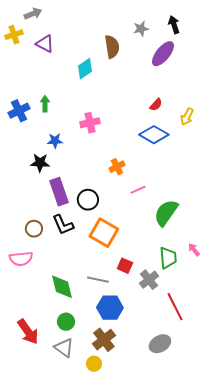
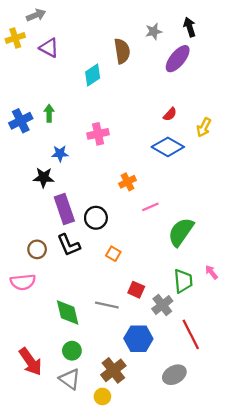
orange square: (104, 233) -> (113, 254), size x0.5
blue hexagon: (110, 308) -> (138, 339), moved

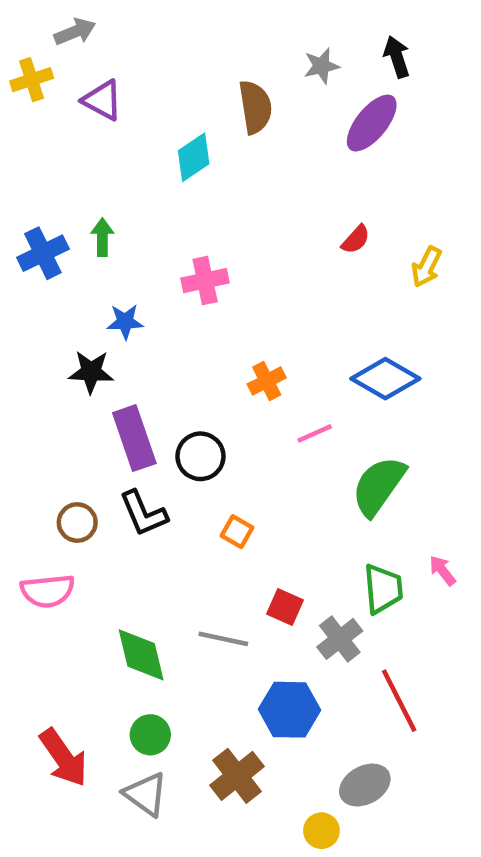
blue diamond: (168, 147) -> (385, 379), moved
yellow circle: (102, 396) -> (321, 831), moved

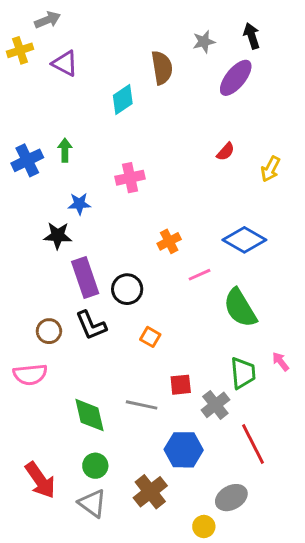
green semicircle: (379, 486) -> (240, 308), turned -66
red square: (285, 607) -> (181, 385), turned -30

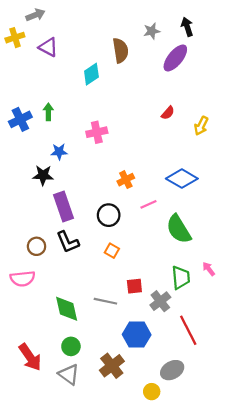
black circle: (127, 289) -> (109, 215), moved

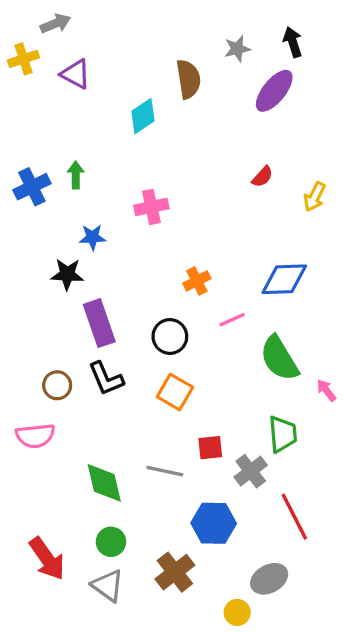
blue diamond: (182, 179) -> (284, 279), turned -32
orange square: (112, 251) -> (175, 392), size x1.5
pink arrow: (209, 269) -> (326, 390), moved

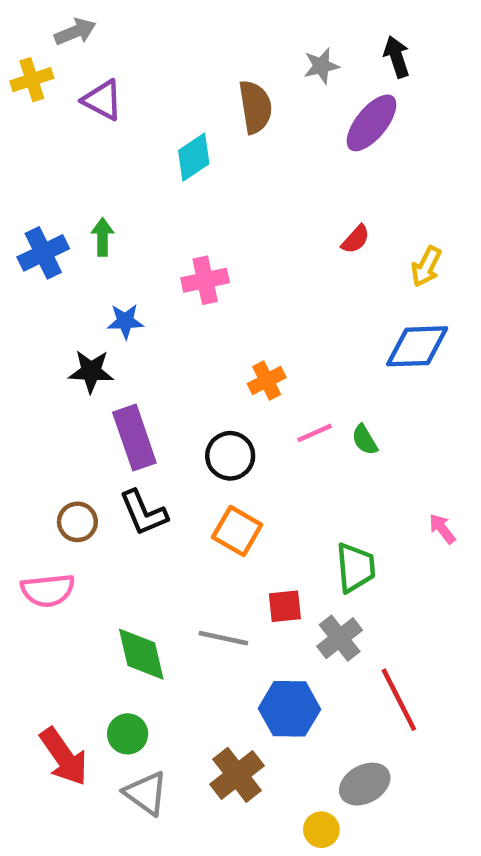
blue diamond: (284, 279) -> (417, 346), moved
green semicircle: (279, 358) -> (365, 440), moved, size x0.5
green trapezoid: (283, 434) -> (356, 567), moved
green circle: (111, 542) -> (128, 734), moved

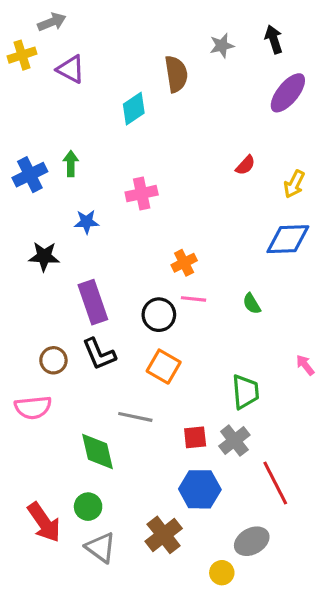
purple ellipse: (372, 123) -> (288, 93), moved
black star: (91, 371) -> (44, 256), moved
pink line: (315, 433) -> (193, 299), moved, turned 30
red square: (285, 606) -> (195, 437), moved
gray line: (223, 638) -> (135, 417), moved

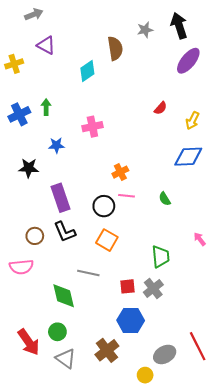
black arrow: (274, 39) -> (179, 26), size x1.4
yellow cross: (22, 55) -> (14, 64), moved
red line: (275, 483) -> (198, 346), moved

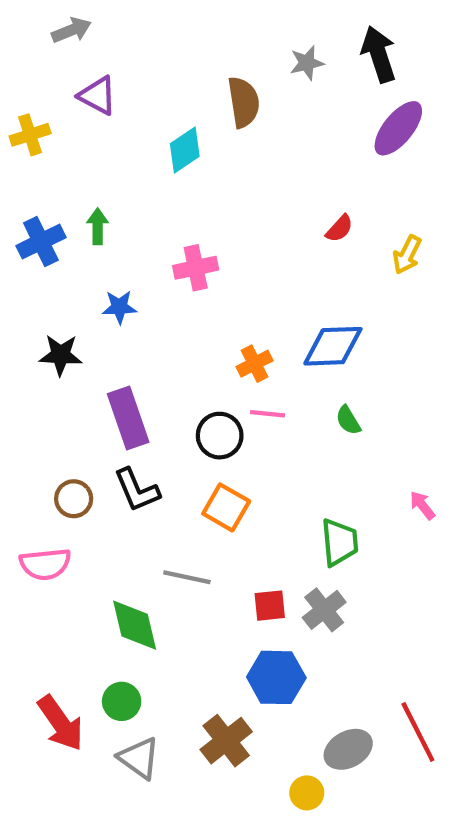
blue diamond: (188, 157) -> (333, 346), moved

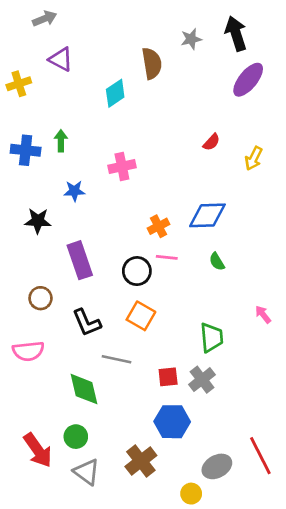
blue cross: (41, 242) -> (26, 150), turned 32
black L-shape: (137, 490) -> (87, 323), moved
brown circle: (74, 499) -> (41, 298), moved

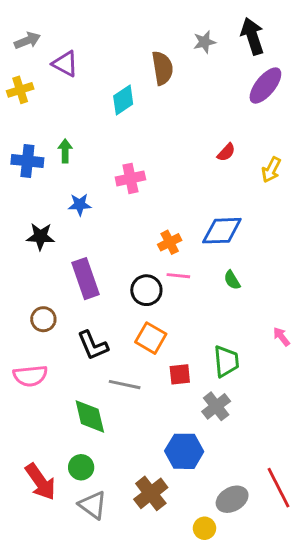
gray arrow: (45, 19) -> (27, 41), moved
red square: (168, 377) -> (180, 374), moved

